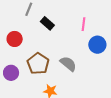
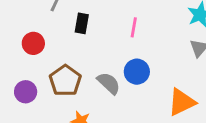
black rectangle: (47, 23) -> (82, 23), turned 56
blue circle: (97, 45) -> (137, 72), moved

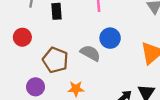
purple circle: (26, 92) -> (36, 87), moved

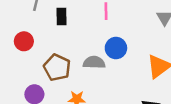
gray semicircle: (90, 53) -> (94, 62), turned -30

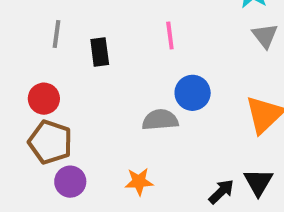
brown pentagon: (57, 67) -> (50, 142), moved

